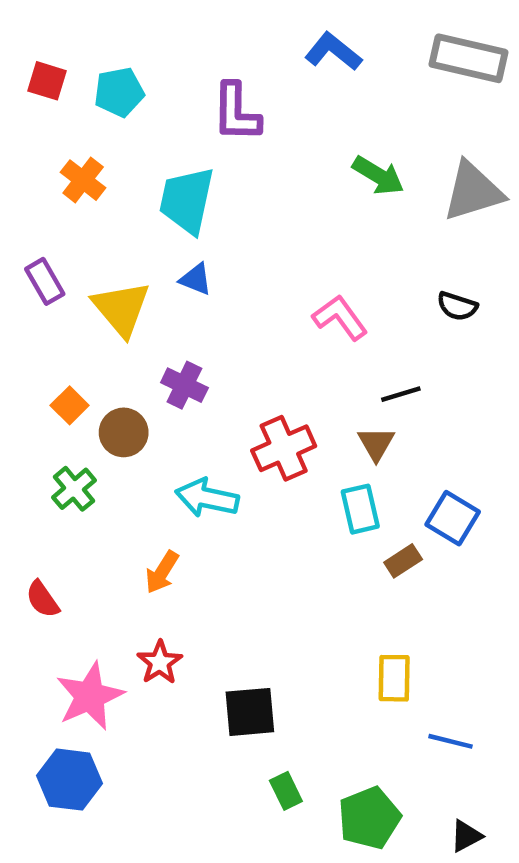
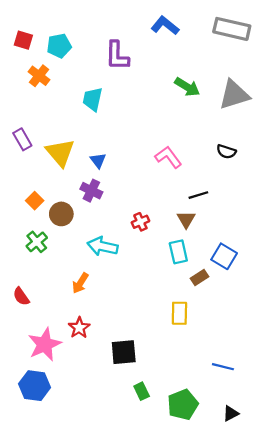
orange cross: (83, 180) -> (39, 76), moved
cyan trapezoid: (187, 200) -> (93, 99), size x0.7
blue triangle: (196, 279) -> (98, 160), moved, turned 30
red cross: (284, 448) -> (140, 222), size x0.6
yellow rectangle: (394, 678) -> (179, 313), moved

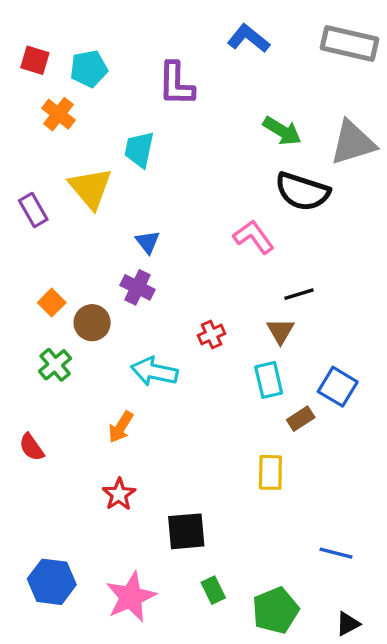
black semicircle: (226, 152) -> (302, 192), moved, size x1.8
yellow triangle: (60, 153) -> (90, 188), moved
pink star: (45, 344) -> (131, 597), moved

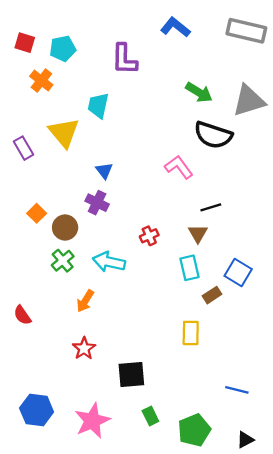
green cross: (55, 365) -> (63, 261), moved

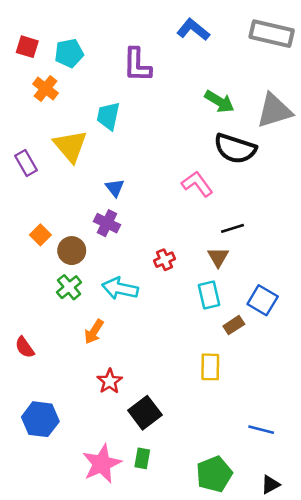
red star: (84, 348) -> (110, 381), moved
black square: (131, 374) -> (145, 413), turned -32
blue hexagon: (37, 410) -> (40, 419), moved
green rectangle: (150, 416) -> (142, 458), moved, turned 36

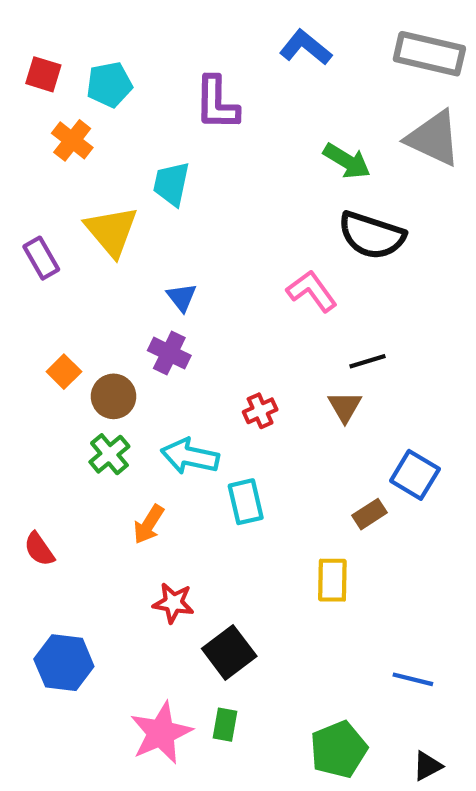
gray triangle: (274, 111) -> (434, 138), moved, turned 42
cyan rectangle: (209, 295) -> (246, 502), moved
red star: (110, 381) -> (173, 603), turned -30

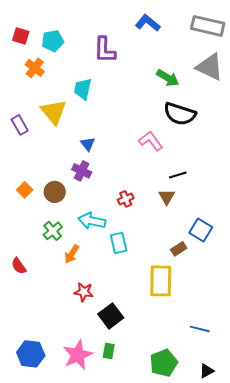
orange square: (64, 372) -> (25, 190), moved
green cross: (109, 454) -> (53, 231), moved
yellow rectangle: (332, 580) -> (161, 281), size x1.5
blue hexagon: (64, 663) -> (31, 354), moved

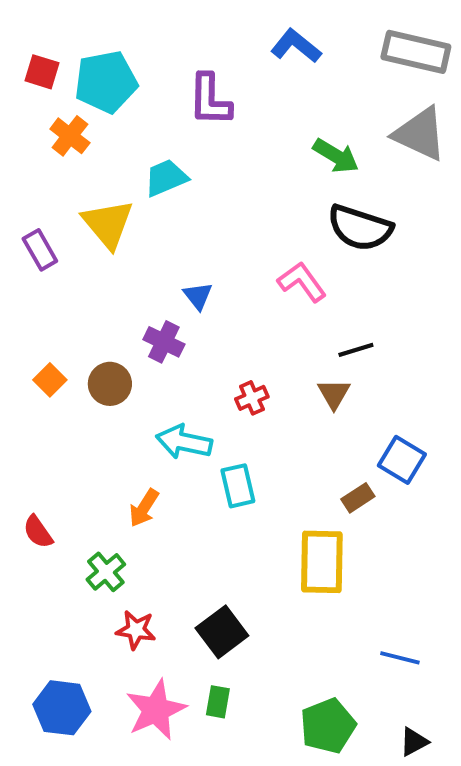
cyan pentagon: (53, 41) -> (106, 82), size x1.4
cyan trapezoid: (83, 89) -> (166, 178), turned 55
blue triangle: (88, 144) -> (198, 296), moved
green cross: (53, 231) -> (106, 572), moved
red star: (84, 292) -> (136, 630), moved

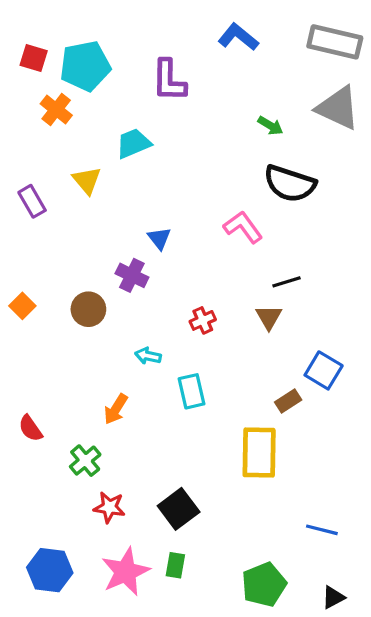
green arrow: (336, 156) -> (270, 126), size x0.7
yellow triangle: (108, 224) -> (87, 180), size x0.7
orange square: (50, 380) -> (22, 306), moved
cyan arrow: (184, 442) -> (148, 356), size x0.6

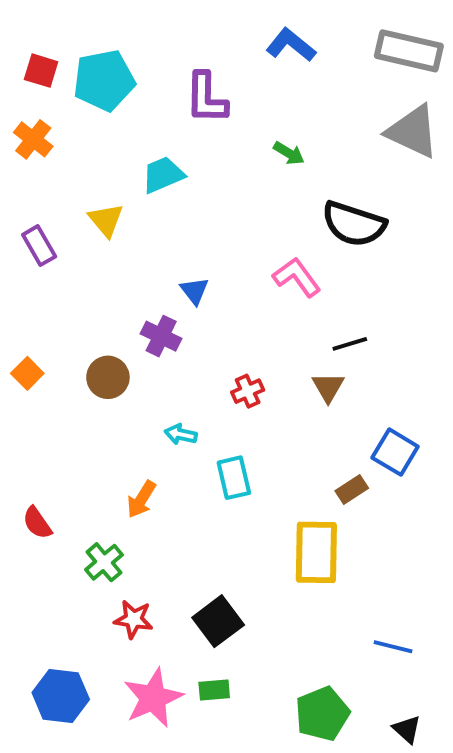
orange cross: (56, 110) -> (33, 139), moved
green arrow: (270, 126) -> (289, 153), moved
green rectangle: (175, 565) -> (214, 690), turned 75
black triangle: (333, 597) -> (407, 729), turned -50

